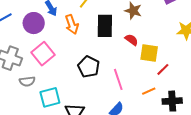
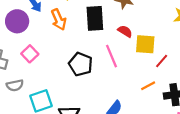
pink square: (43, 54) -> (30, 54), size x0.7
pink line: (118, 79) -> (111, 56), moved

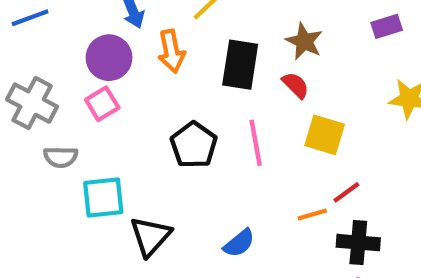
purple circle: (17, 21) -> (109, 58), moved
red semicircle: (125, 31) -> (296, 85), moved
red line: (162, 61) -> (346, 192), moved

